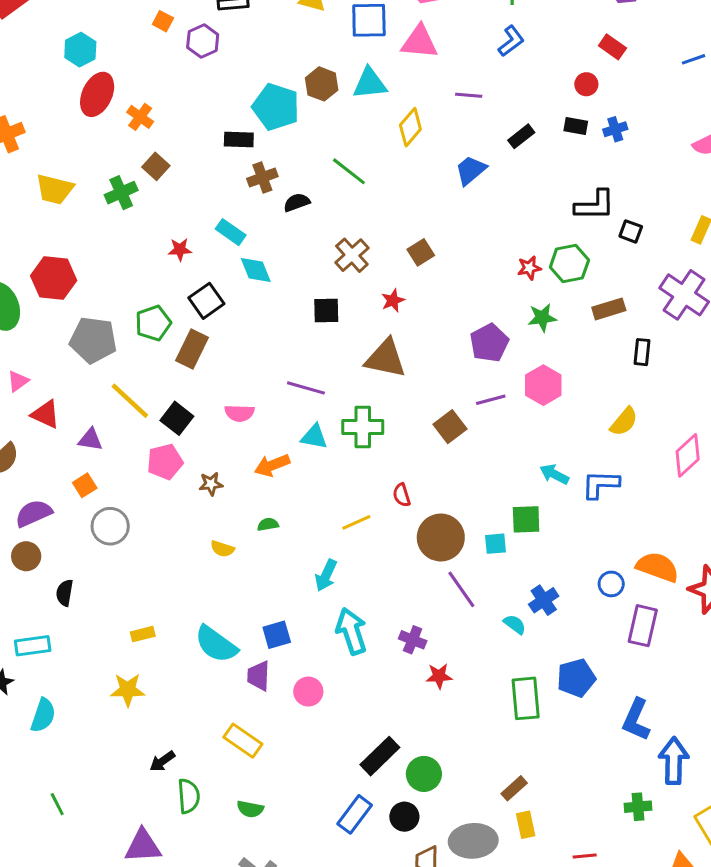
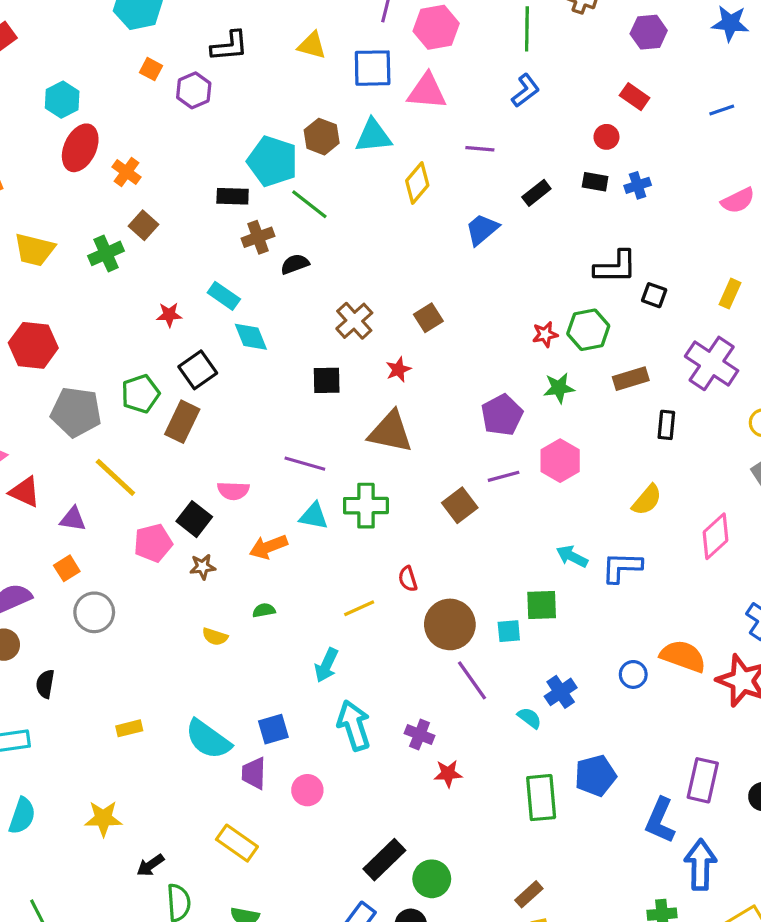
green line: (349, 171) -> (309, 204), moved
black square: (177, 418) -> (194, 519), moved
purple rectangle: (643, 626) -> (703, 780), moved
yellow star: (128, 690) -> (103, 818), moved

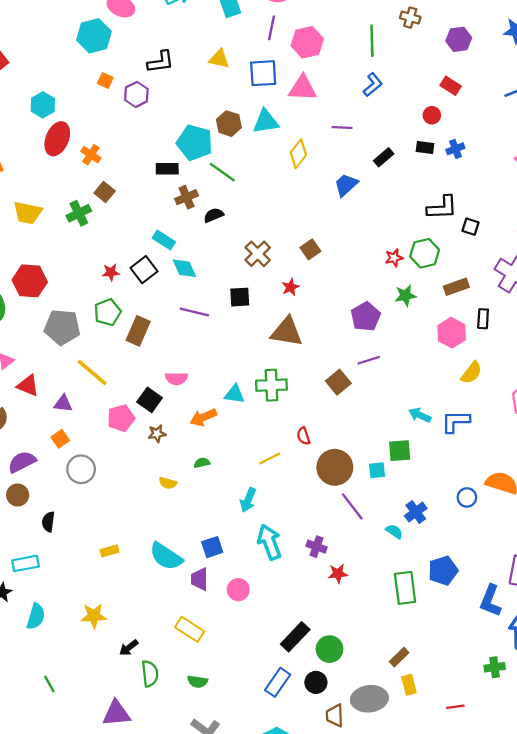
red star: (169, 315) -> (111, 272), moved
black square: (198, 370) -> (144, 270), moved
pink hexagon: (560, 461) -> (452, 333), moved
purple line: (305, 464) -> (194, 312), moved

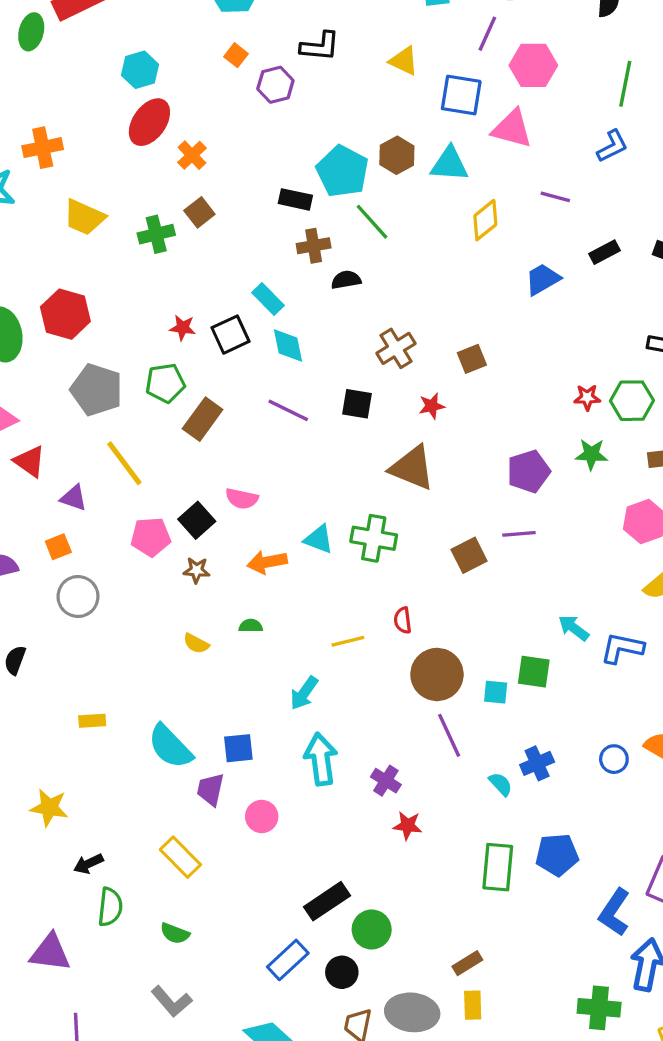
green cross: (495, 667) -> (599, 1008), size x1.4

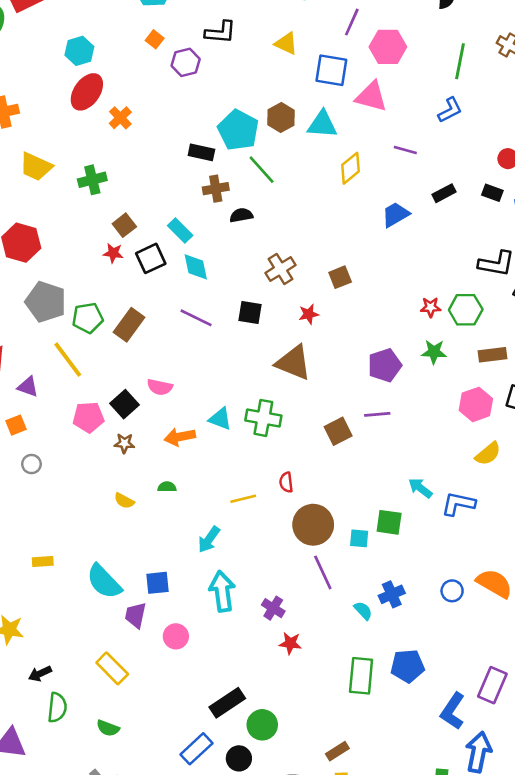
brown square: (199, 212) -> (124, 225), moved
green pentagon: (165, 383) -> (88, 318), moved
gray circle: (78, 596) -> (31, 464), size x0.6

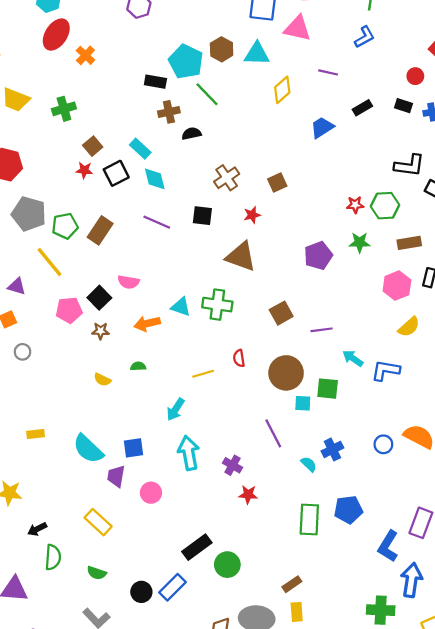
purple line: (377, 414) -> (322, 330), moved
brown circle: (313, 525) -> (286, 373), moved
black circle: (239, 758) -> (141, 592), moved

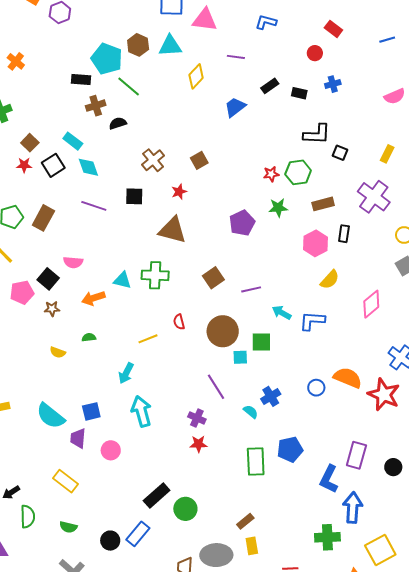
blue L-shape: (365, 37) -> (266, 22), turned -130
black rectangle: (403, 106) -> (299, 93), moved
purple cross: (232, 465) -> (197, 418), moved

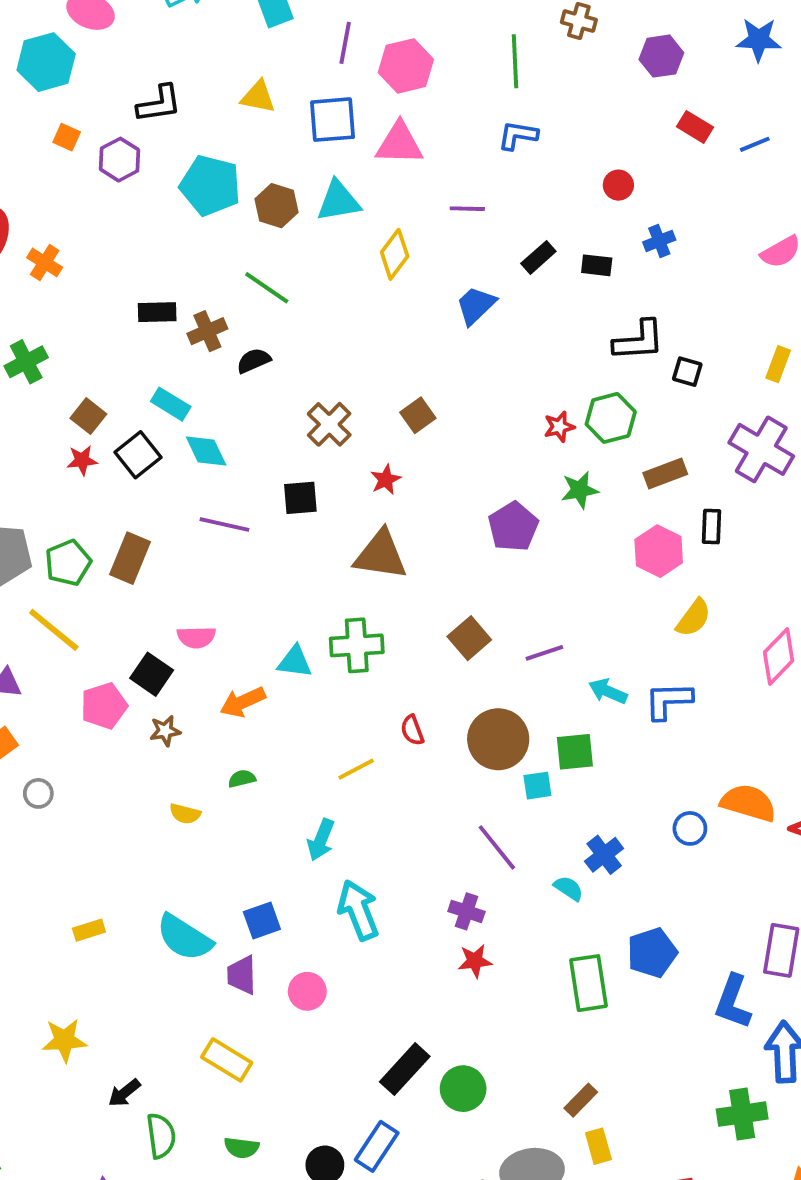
red rectangle: (333, 29) -> (695, 127), moved
cyan pentagon: (107, 59) -> (210, 185), moved
black rectangle: (81, 79) -> (157, 312), moved

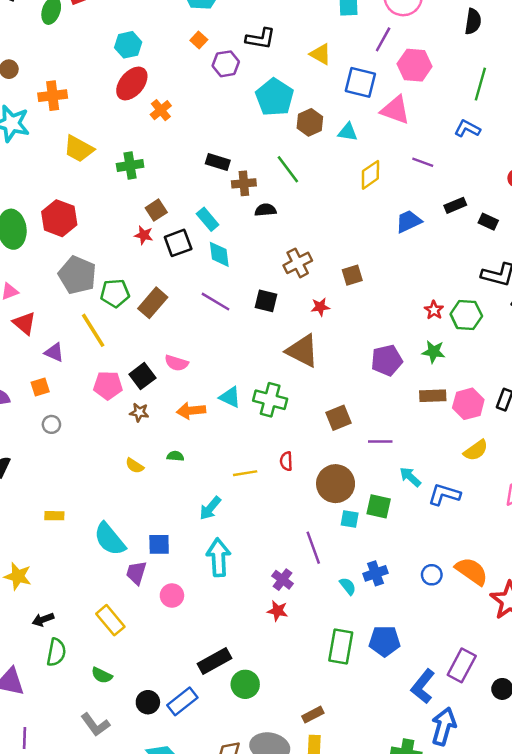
cyan triangle: (338, 201) -> (348, 132), size x0.7
red star: (559, 427) -> (434, 310), turned 30
brown rectangle: (665, 473) -> (433, 396), moved

